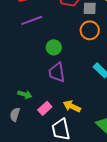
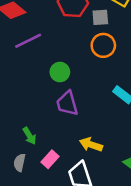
green arrow: (25, 94) -> (29, 136), turned 48
pink rectangle: (45, 108) -> (50, 159), moved

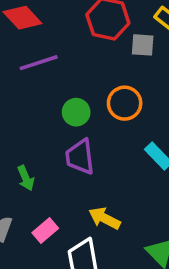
orange circle: (103, 45) -> (125, 103), moved
green arrow: (29, 136) -> (26, 178), moved

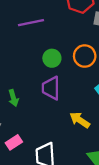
yellow arrow: (104, 218) -> (80, 120), moved
pink rectangle: (45, 230) -> (14, 142), moved

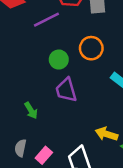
purple line: (31, 23) -> (46, 20), moved
yellow arrow: (80, 120) -> (106, 134), moved

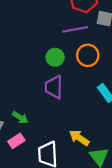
purple line: (46, 20) -> (75, 29), moved
green arrow: (31, 110) -> (20, 117), moved, turned -42

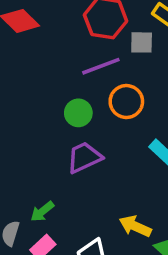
purple trapezoid: (54, 87) -> (84, 157), turned 75
green arrow: (20, 117) -> (42, 211), turned 119

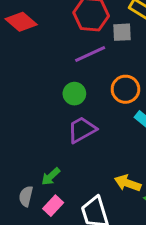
orange circle: (126, 102) -> (125, 89), moved

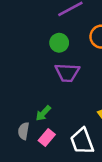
purple trapezoid: (82, 130) -> (67, 73), turned -145

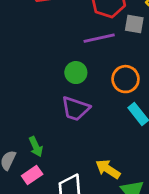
green arrow: (43, 113) -> (36, 147), turned -84

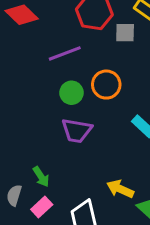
purple line: (99, 38) -> (65, 53), moved
orange circle: (125, 79) -> (106, 85), moved

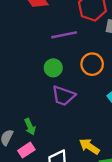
green circle: (72, 93) -> (53, 68), moved

